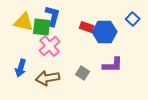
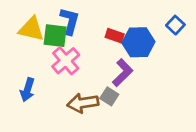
purple L-shape: (113, 65) -> (123, 73), moved, turned -45
brown arrow: (48, 78) -> (83, 103), moved

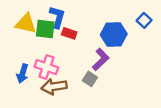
red rectangle: (115, 36) -> (69, 33), moved
pink cross: (66, 61) -> (46, 67), moved, turned -30
brown arrow: (83, 103) -> (54, 87), moved

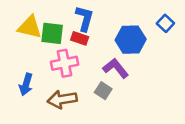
blue L-shape: (57, 17) -> (85, 18), moved
purple L-shape: (101, 59) -> (116, 68), turned -85
pink cross: (46, 67) -> (65, 63), moved, turned -30

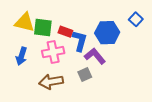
blue L-shape: (85, 18) -> (80, 41), moved
blue arrow: (26, 84) -> (21, 56), moved
gray square: (103, 91) -> (85, 74), turned 32

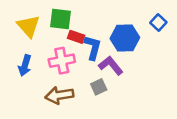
yellow triangle: (25, 22) -> (28, 26), turned 35
green square: (43, 28) -> (61, 19), moved

